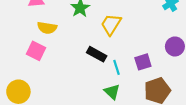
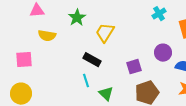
pink square: (36, 51) -> (24, 60), moved, turned -30
cyan line: (116, 67) -> (86, 81), moved

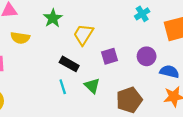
purple square: (134, 67) -> (109, 56), moved
green triangle: (106, 94) -> (92, 86), moved

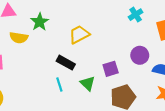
green star: (53, 18) -> (40, 22), moved
yellow trapezoid: (83, 35) -> (79, 34), turned 30
purple square: (109, 56) -> (111, 69), moved

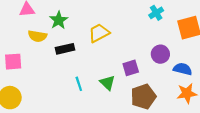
black rectangle: (66, 63) -> (65, 49), moved, turned -42

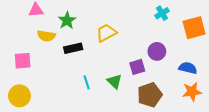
purple circle: (160, 54) -> (157, 51), moved

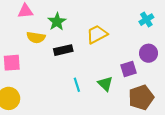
cyan cross: (162, 13) -> (146, 20), moved

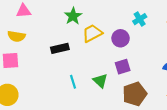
green star: (57, 22) -> (73, 16), moved
yellow semicircle: (36, 37) -> (16, 36), moved
purple circle: (149, 53) -> (121, 38), moved

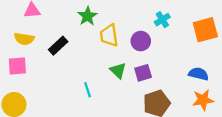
yellow trapezoid: (92, 33) -> (109, 35), turned -70
black rectangle: (60, 48) -> (58, 46), moved, turned -30
green triangle: (100, 81) -> (118, 71), moved

